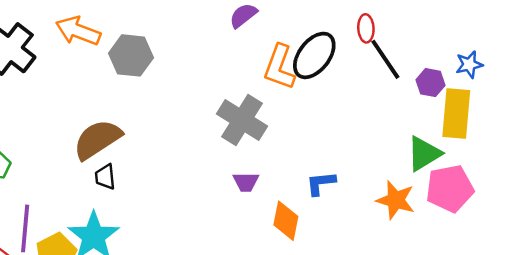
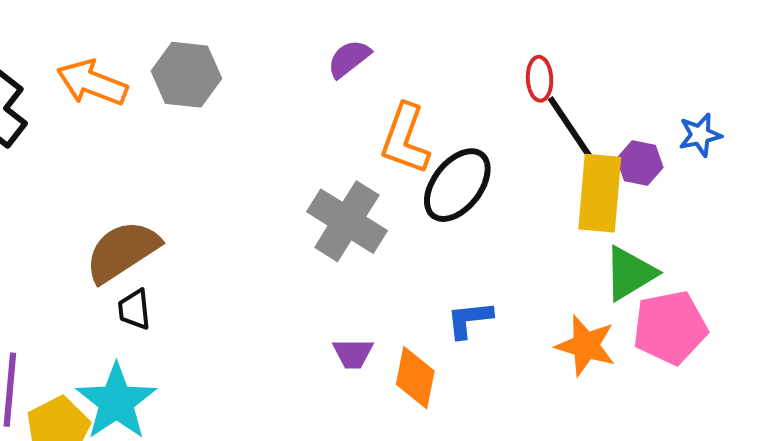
gray hexagon: (131, 55) -> (186, 75), moved
black ellipse: (314, 55) -> (457, 185), moved
yellow rectangle: (456, 114) -> (600, 193), moved
purple trapezoid: (246, 182) -> (353, 354), moved

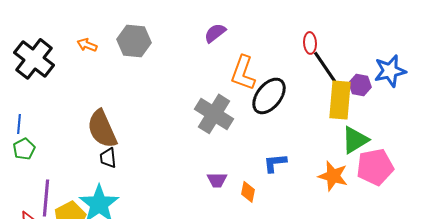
orange arrow: (92, 83) -> (87, 45), size x0.6
blue star: (700, 135) -> (390, 71), size x1.5
brown semicircle: (122, 251) -> (102, 129), turned -81
orange diamond: (415, 378) -> (248, 192), size x0.7

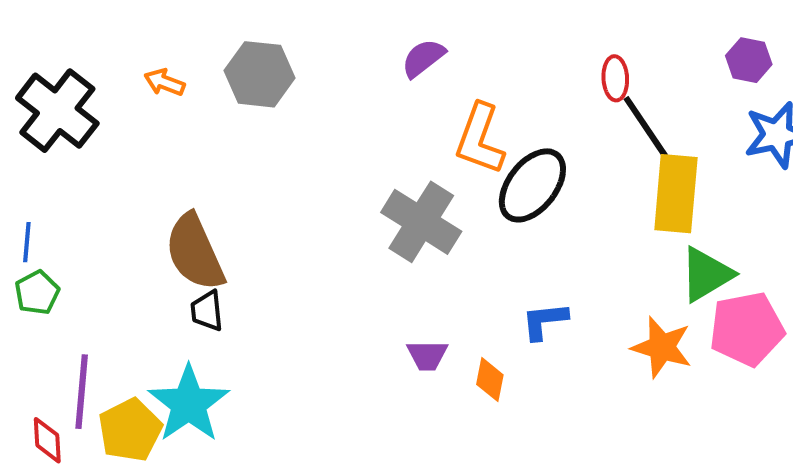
purple hexagon: (360, 85) -> (749, 60), moved

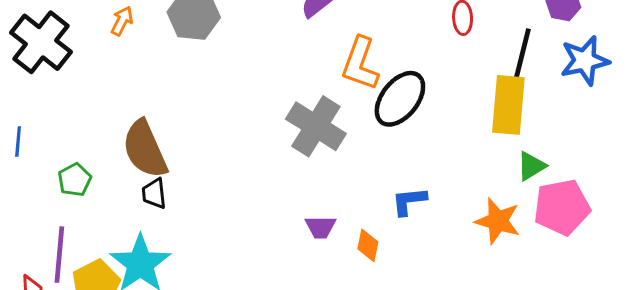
orange arrow: (164, 82) -> (122, 21), turned 96
black line: (646, 127) -> (522, 55), moved, turned 48
green triangle: (706, 274) -> (531, 166), size x0.7
green pentagon: (37, 293) -> (75, 180), moved

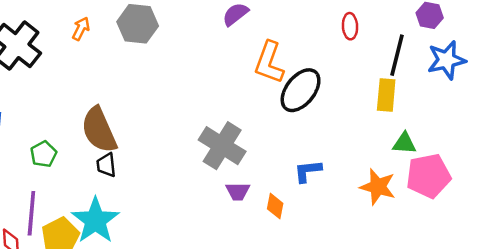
yellow rectangle: (508, 105) -> (386, 95), size x0.7
gray cross: (316, 126) -> (222, 146), moved
green triangle: (531, 166) -> (404, 143), turned 35

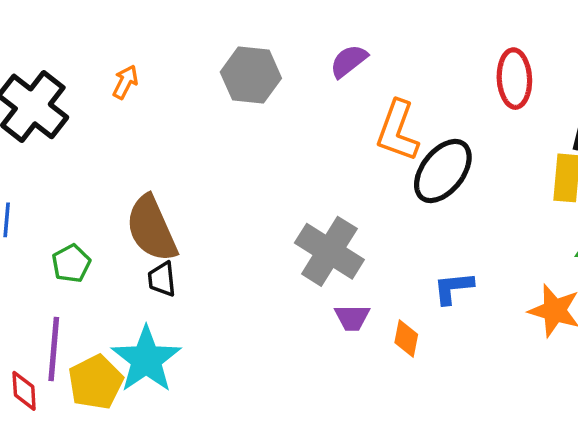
gray hexagon: (138, 24) -> (251, 75), moved
red ellipse: (350, 26) -> (514, 79), size x1.5

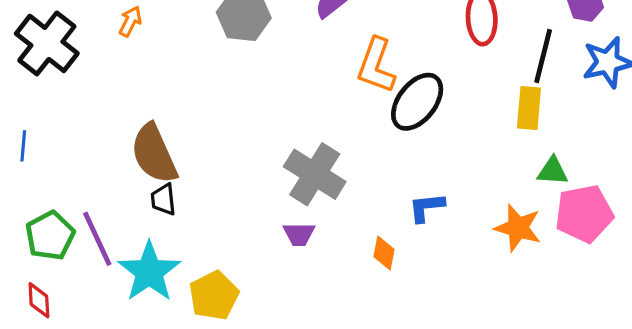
green pentagon: (71, 263) -> (50, 236), moved, size x1.4
purple trapezoid: (352, 318) -> (299, 234), moved
purple line: (54, 349) -> (97, 239), moved, turned -30
yellow pentagon: (96, 382) -> (214, 296), moved

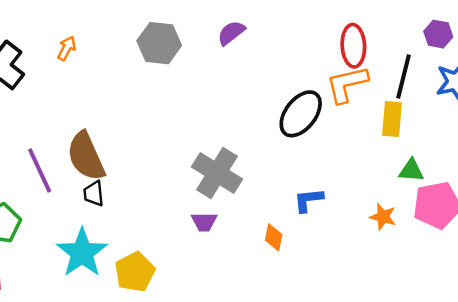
orange L-shape: (376, 66) -> (347, 84), moved, turned 57
orange star: (518, 228) -> (383, 217), size x0.7
purple line: (97, 239) -> (40, 170), moved

